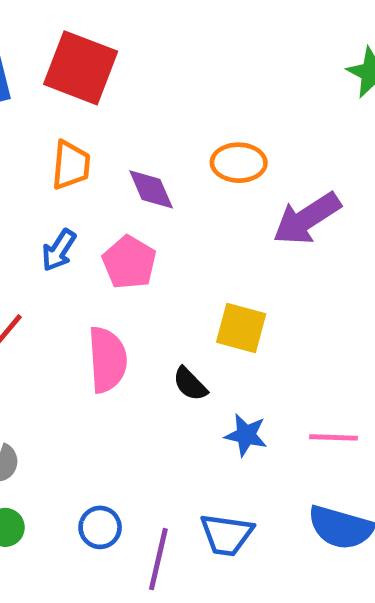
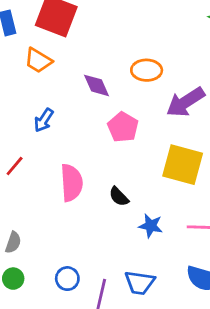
orange trapezoid: (71, 165) -> (38, 60), moved, turned 116
pink pentagon: (129, 262) -> (123, 127), moved
yellow square: (241, 328) -> (183, 165), moved, size x1.4

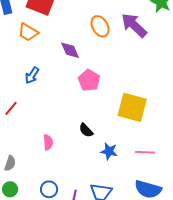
orange ellipse: (147, 70) -> (100, 26), moved, turned 60
purple arrow: (185, 102) -> (134, 25), moved, turned 76
pink semicircle: (72, 183) -> (48, 142), moved, size x0.6

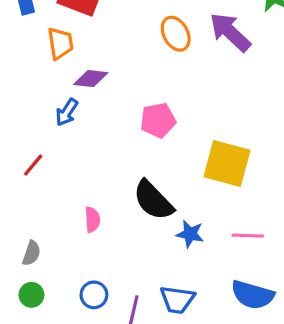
orange trapezoid: (28, 32) -> (60, 43), turned -130
purple diamond: (70, 50) -> (91, 79), moved, turned -60
pink pentagon: (89, 80) -> (158, 120), turned 30
black semicircle: (86, 130) -> (153, 200), size x1.8

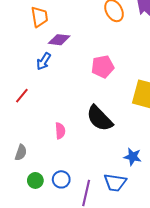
blue star: (190, 234) -> (133, 157), moved
green circle: (31, 295) -> (35, 180), moved

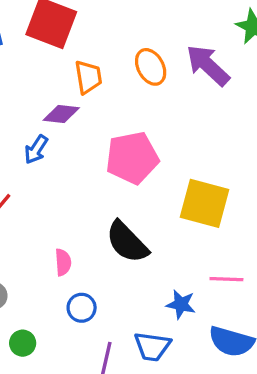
orange trapezoid: (39, 17) -> (88, 77), moved
pink pentagon: (103, 67) -> (132, 158), size x1.4
blue circle: (61, 179) -> (82, 308), moved

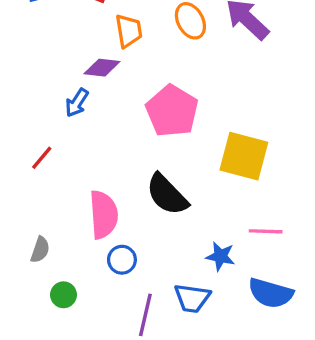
pink pentagon: (132, 158) -> (172, 111), turned -30
pink semicircle: (63, 262) -> (104, 215), size x1.8

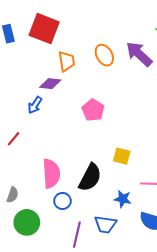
pink pentagon: (172, 111) -> (93, 110), size x0.7
yellow square: (244, 156) -> (122, 156), moved, size x0.6
black semicircle: (167, 195) -> (90, 178), moved, turned -108
green circle: (63, 295) -> (27, 222), size x1.6

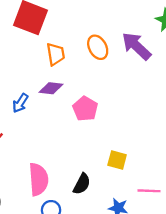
purple diamond: (50, 84) -> (51, 88), moved
black semicircle: (90, 178) -> (82, 184), size x0.7

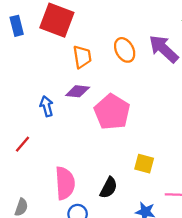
blue arrow: (20, 103) -> (47, 106), turned 132
pink pentagon: (85, 109) -> (112, 112), size x1.4

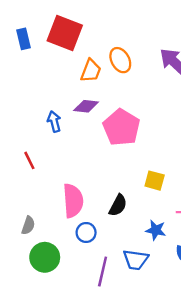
orange ellipse: (125, 50) -> (120, 60), moved
orange trapezoid: (82, 57) -> (91, 71), turned 30
red line: (22, 144) -> (29, 160), turned -66

